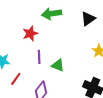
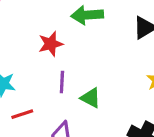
red line: (16, 79) -> (22, 114), turned 32

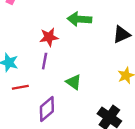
purple line: (62, 82) -> (45, 61), moved

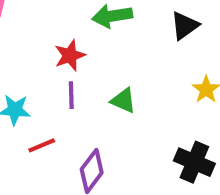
green triangle: (74, 82) -> (123, 101), moved

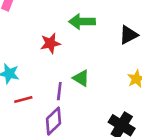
purple line: (71, 95) -> (59, 91), moved

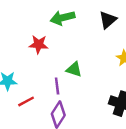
red star: (50, 43) -> (39, 44), turned 30

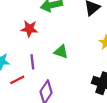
purple line: (57, 86) -> (32, 62), moved

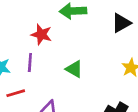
purple line: (32, 62) -> (30, 63), moved

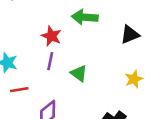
purple line: (30, 63) -> (50, 61), moved

